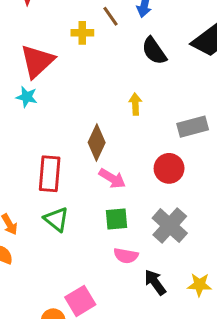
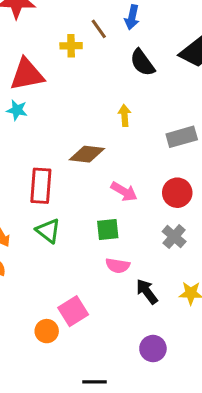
red triangle: (37, 61) -> (27, 75), turned 33
brown diamond: (97, 143) -> (87, 154), turned 72
red circle: (169, 168) -> (177, 193), moved
pink arrow: (112, 178) -> (124, 192), moved
gray cross: (170, 226) -> (174, 237), moved, size x0.7

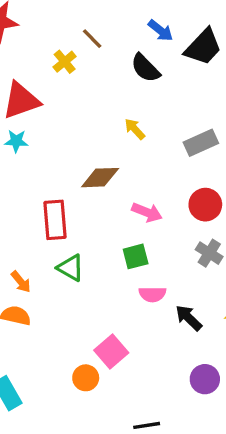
blue arrow: (132, 17) -> (161, 30), moved, turned -55
yellow cross: (71, 46) -> (65, 62), turned -30
yellow arrow: (125, 115) -> (135, 129), turned -30

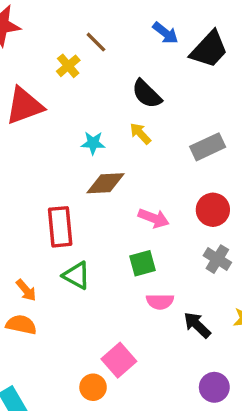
black semicircle: (145, 68) -> (147, 94), moved
cyan star: (16, 141) -> (93, 143), moved

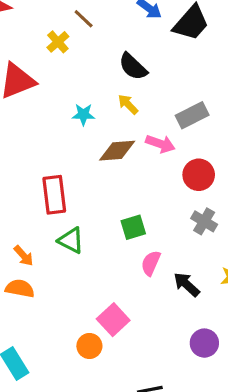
brown diamond: (106, 183) -> (117, 151), moved
pink arrow: (154, 218) -> (160, 144), moved
pink semicircle: (160, 302) -> (151, 263), turned 115

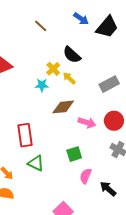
yellow cross: (58, 42) -> (53, 69), moved
pink arrow: (160, 144) -> (87, 123), moved

